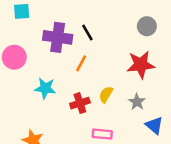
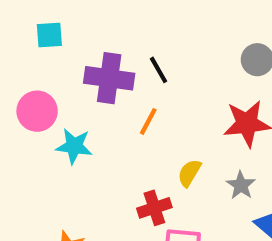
cyan star: (45, 88) -> (74, 146), moved
red cross: (80, 103) -> (154, 208), moved

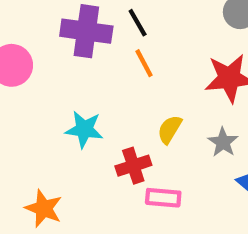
orange line: (148, 121) -> (144, 63), moved, turned -56
cyan star: (74, 146) -> (84, 129), moved

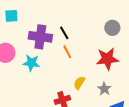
cyan star: (84, 129) -> (31, 63), moved

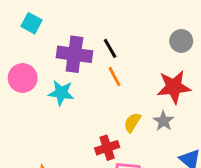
cyan square: (11, 16) -> (32, 23), turned 32
gray star: (104, 89) -> (163, 121), moved

